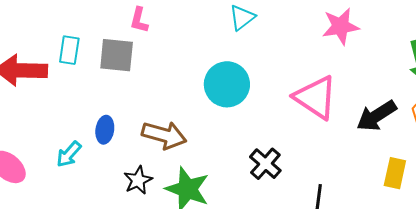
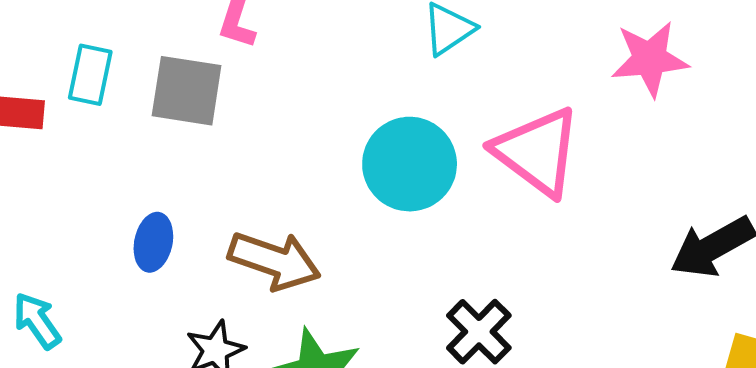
pink triangle: (316, 97) -> (537, 152), moved
cyan arrow: (69, 154) -> (37, 321), moved, turned 100

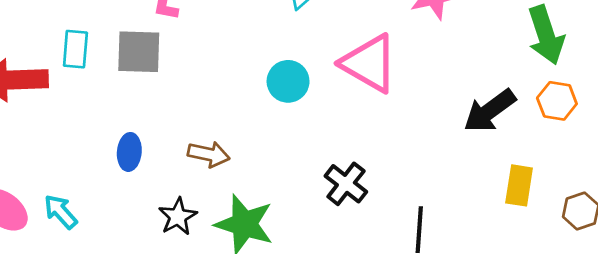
cyan circle: (410, 164) -> (288, 81), size x0.7
brown arrow: (274, 261) -> (209, 154), size x0.7

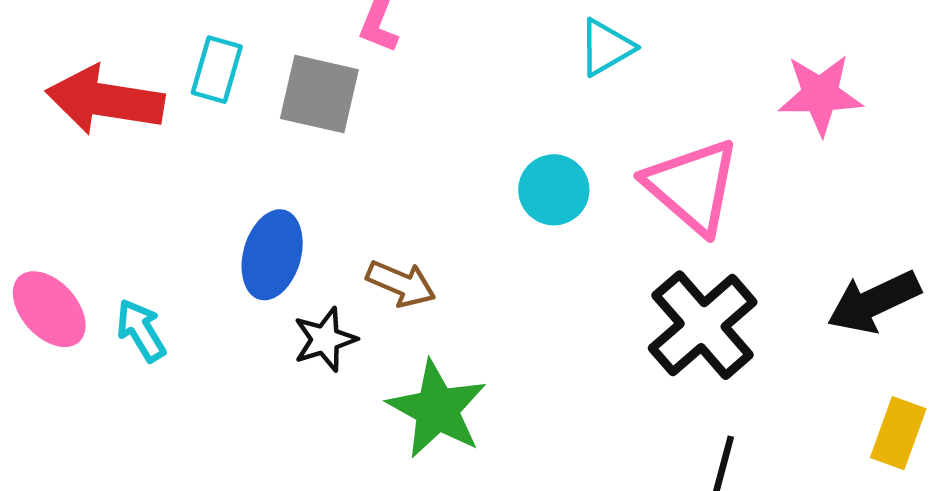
blue ellipse: (129, 152) -> (272, 255), size x1.4
black cross: (346, 184) -> (703, 325), moved, size x1.5
black star: (178, 217) -> (325, 339), moved

